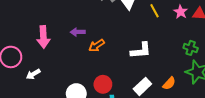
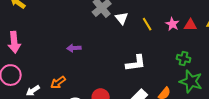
pink arrow: (43, 37) -> (14, 42), moved
orange arrow: (97, 46) -> (58, 82), moved

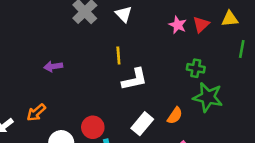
white triangle: (122, 18) -> (124, 14), moved
yellow line: (147, 24) -> (118, 55), moved, turned 32
red triangle: (190, 25) -> (201, 24), turned -40

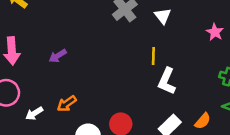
purple arrow: (53, 66) -> (58, 56), moved, turned -30
white L-shape: (134, 79) -> (167, 81), turned 120

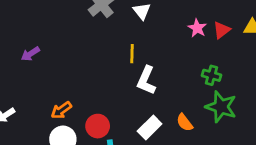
orange arrow: (67, 104) -> (61, 110), moved
orange semicircle: (203, 121) -> (185, 123), turned 102

